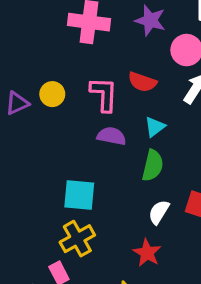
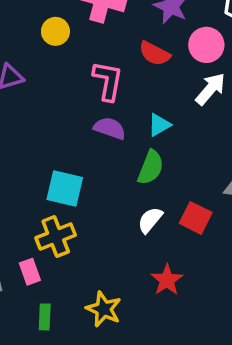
red semicircle: (142, 82) -> (155, 54), moved
yellow circle: (52, 94) -> (55, 31), moved
red star: (147, 253) -> (167, 280), moved

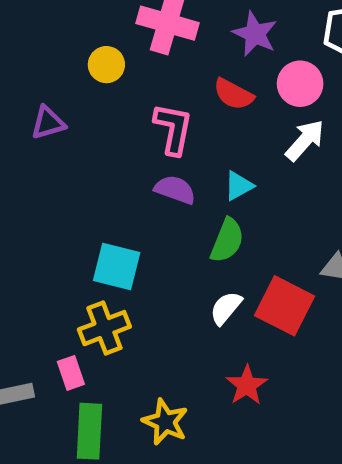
red square: (196, 218) -> (284, 306), size x1.4
green rectangle: (45, 317) -> (89, 431), size x1.6

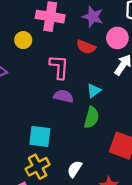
white semicircle: (226, 308) -> (75, 169), moved

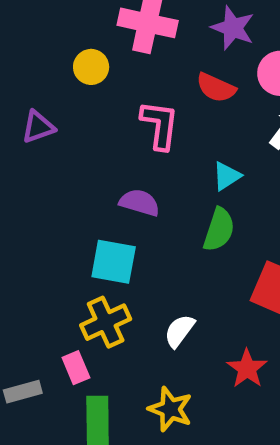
purple semicircle: (63, 96) -> (140, 203), moved

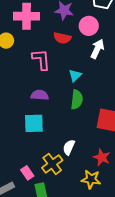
yellow cross: (106, 322) -> (52, 164), moved
yellow star: (170, 409) -> (91, 179), moved

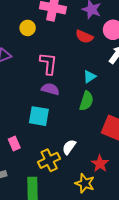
pink L-shape: (41, 59) -> (48, 64), moved
pink rectangle: (27, 173) -> (14, 143), moved

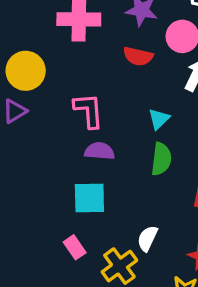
yellow circle: (28, 28) -> (26, 71), moved, size x1.5
pink rectangle: (14, 143) -> (75, 247), moved

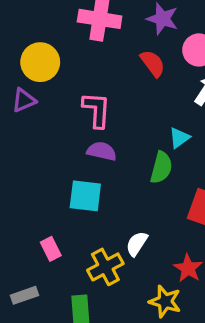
red semicircle: (138, 56) -> (153, 63), turned -148
cyan triangle: (159, 119) -> (179, 138), moved
pink rectangle: (75, 247) -> (51, 249), moved

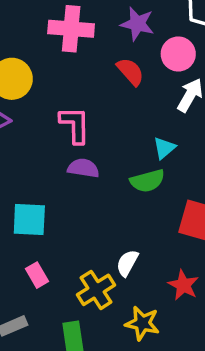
green semicircle: (161, 168) -> (147, 181), turned 64
cyan square: (85, 196) -> (29, 220), moved
yellow star: (165, 301) -> (142, 323), moved

